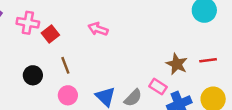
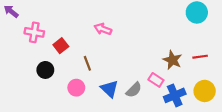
pink cross: (28, 23) -> (34, 32), moved
red square: (50, 34) -> (61, 46), moved
brown line: (65, 65) -> (87, 63), moved

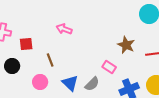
red square: (61, 46) -> (26, 44), turned 32
brown star: (172, 60) -> (126, 45), moved
pink rectangle: (156, 80) -> (109, 67), moved

